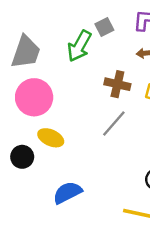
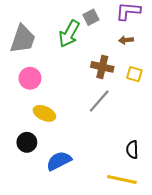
pink circle: (34, 97) -> (30, 78), size x0.7
black circle: (22, 157) -> (27, 142), moved

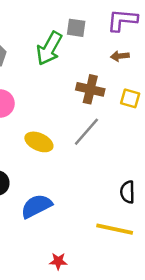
gray square: (91, 17) -> (76, 28), turned 35
yellow ellipse: (44, 113) -> (39, 142), moved

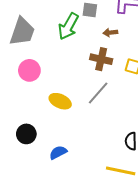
brown arrow: (120, 56) -> (110, 33), moved
blue semicircle: (36, 206) -> (58, 152), size x0.7

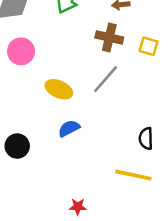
black circle: (26, 134) -> (17, 146), moved
blue semicircle: (58, 152) -> (69, 128), moved

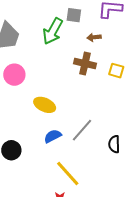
gray line: (106, 79) -> (82, 130), moved
yellow line: (133, 175) -> (68, 173), moved, turned 36

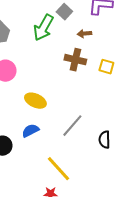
gray square: (74, 15) -> (64, 12), turned 35
blue semicircle: (53, 136) -> (30, 131), moved

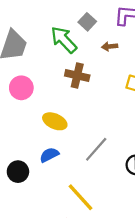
green arrow: (43, 28) -> (64, 40), turned 108
brown cross: (75, 60) -> (77, 75), moved

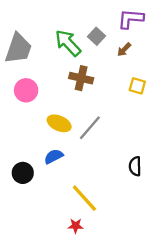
gray square: (87, 22) -> (97, 36), moved
brown arrow: (110, 46) -> (124, 50), moved, turned -40
gray line: (96, 149) -> (90, 128), moved

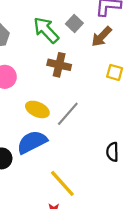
brown arrow: (124, 50) -> (102, 37), size x1.5
blue semicircle: (54, 156) -> (32, 142), size x1.6

